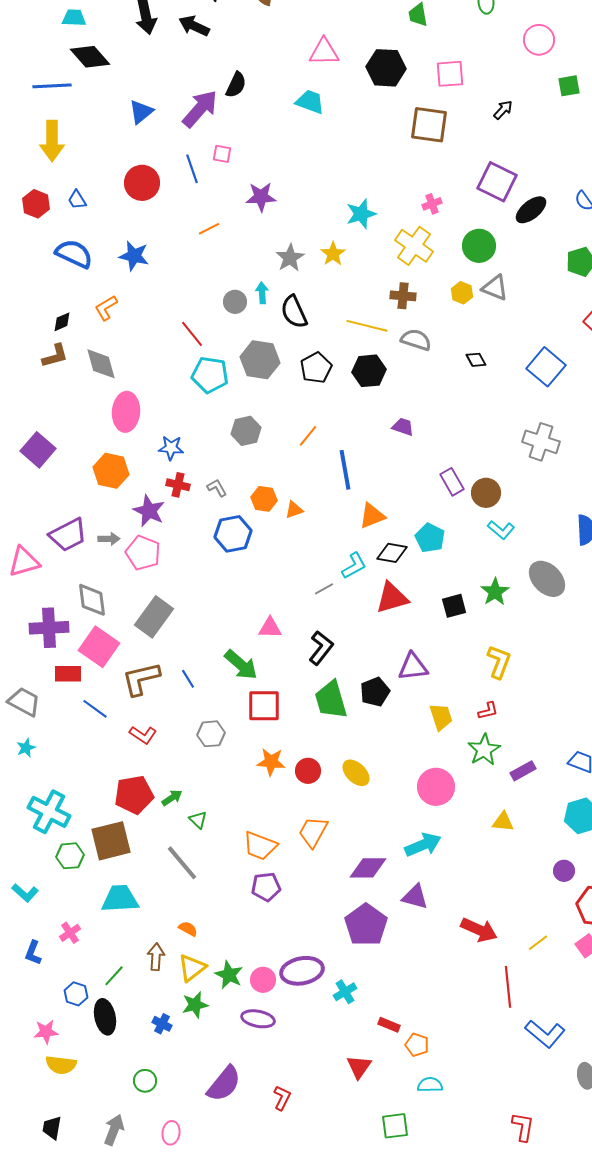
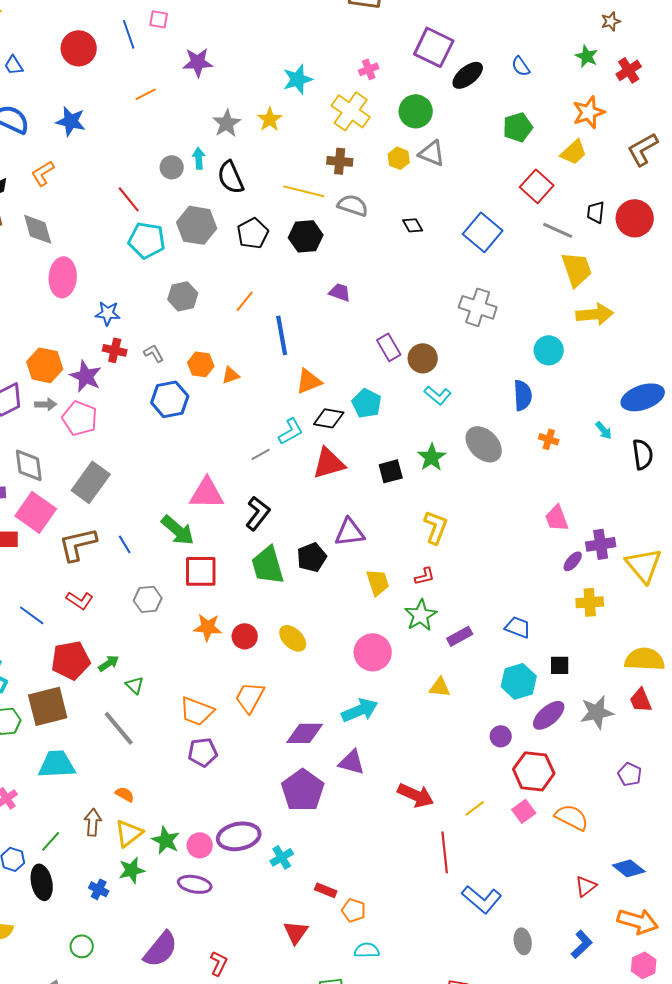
orange hexagon: (111, 471) -> (45, 365), moved
pink triangle: (270, 628) -> (207, 493), size x1.5
blue line: (95, 709) -> (32, 615), moved

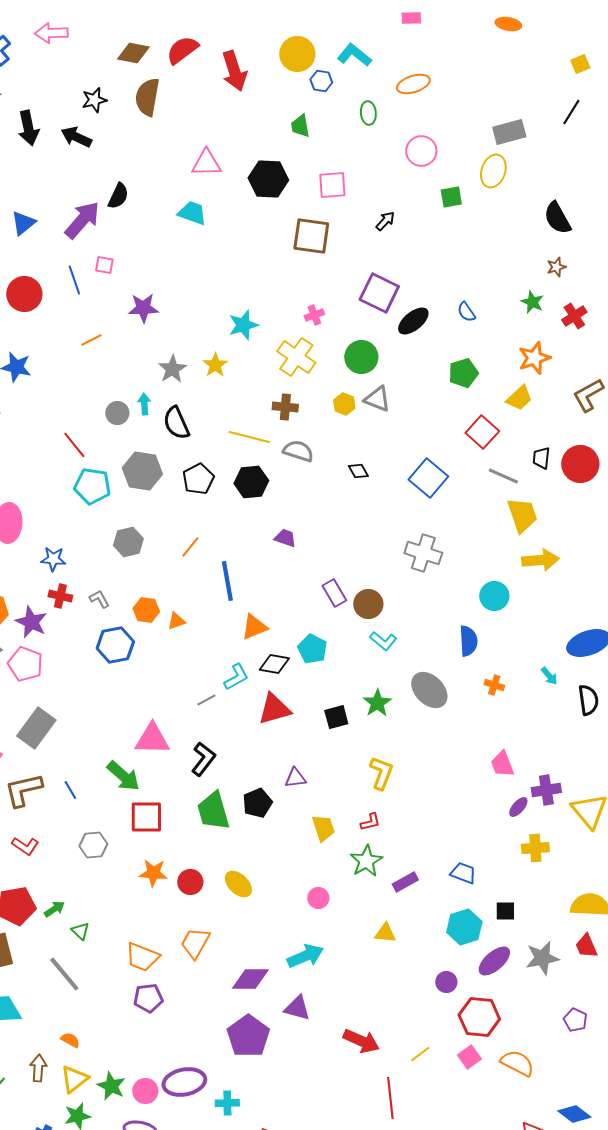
purple triangle: (350, 532) -> (295, 778), size x0.7
pink circle: (373, 652) -> (318, 898), size x0.6
cyan cross: (282, 857) -> (227, 1103), turned 30

